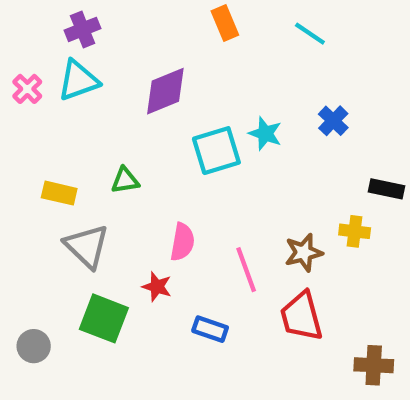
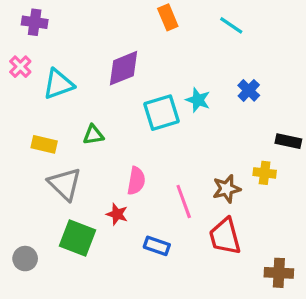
purple cross: (83, 29) -> (35, 22), moved, turned 30
cyan triangle: (78, 80) -> (58, 84), moved

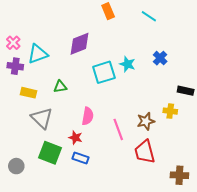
purple cross: (35, 22) -> (15, 66), moved
blue rectangle: (157, 246) -> (81, 158), moved

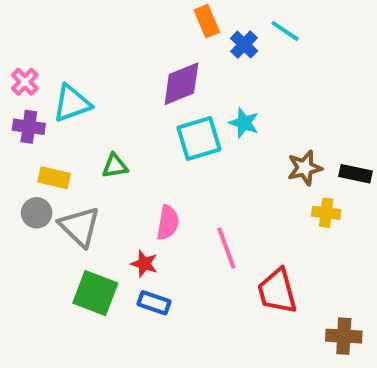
purple diamond: (80, 44) -> (181, 84), moved
blue cross: (160, 58) -> (244, 45), moved
brown star: (146, 121) -> (305, 168), moved
gray circle: (16, 166) -> (37, 213), moved

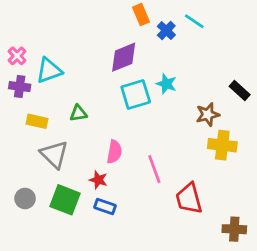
black rectangle: (356, 174) -> (240, 91), moved, turned 30
gray circle: (37, 213) -> (25, 198), moved
yellow cross: (326, 213) -> (222, 145), size x1.5

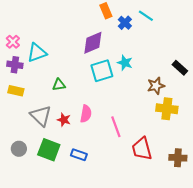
yellow rectangle: (37, 121) -> (16, 91), moved
red star: (98, 180) -> (64, 120), moved
brown cross: (234, 229) -> (178, 158), moved

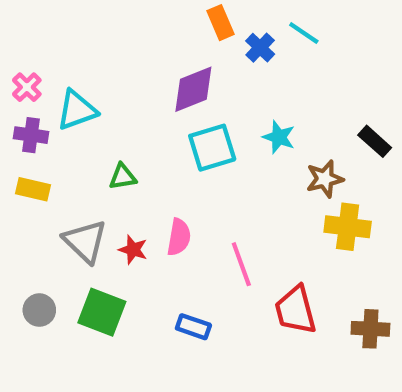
cyan star: (125, 63) -> (279, 137), moved
blue rectangle: (79, 155) -> (193, 327), moved

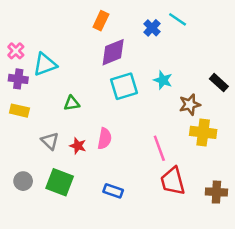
orange rectangle: (221, 23) -> (101, 21), moved, turned 48
gray triangle: (85, 241) -> (50, 141), size x0.7
pink line: (241, 264) -> (159, 148), moved

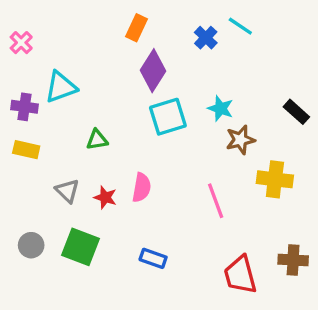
pink cross: (16, 51) -> (21, 43), moved
purple diamond: (113, 52) -> (153, 71), turned -36
brown star: (190, 104) -> (240, 140), moved
red trapezoid: (173, 181) -> (240, 275), moved

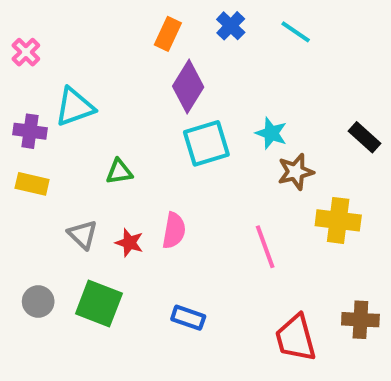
blue cross: (206, 38) -> (231, 26), moved

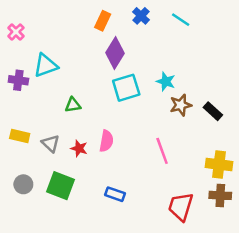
black rectangle: (364, 137) -> (213, 111), moved
yellow rectangle: (32, 184) -> (20, 136), moved
yellow cross: (338, 220) -> (219, 164), moved
red trapezoid: (296, 338) -> (181, 207), turned 32

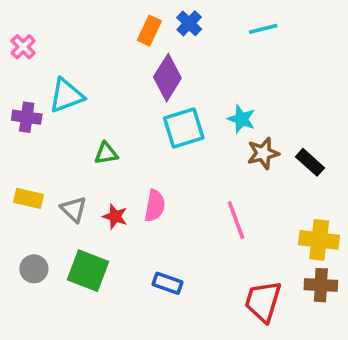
blue cross: (141, 16) -> (189, 23), moved
cyan line: (181, 20) -> (263, 29), turned -48

